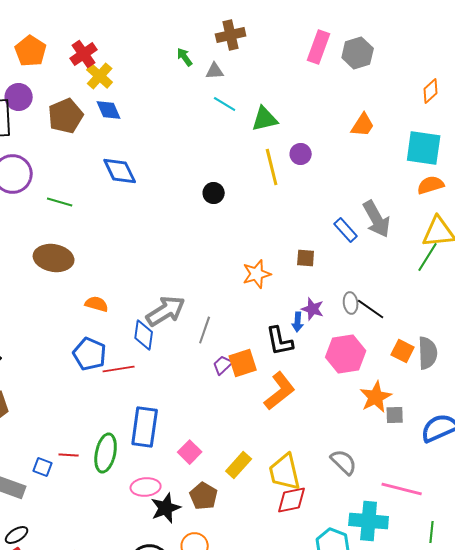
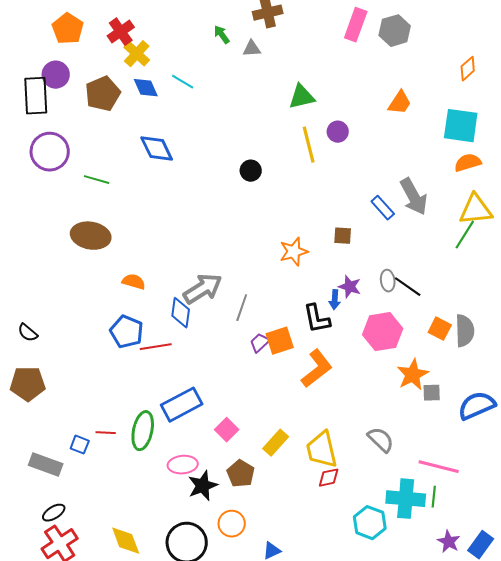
cyan line: (225, 104) -> (183, 82), moved
blue rectangle: (145, 427) -> (182, 405), turned 54
red diamond: (292, 500) -> (329, 478), size x0.7
green line: (432, 532) -> (434, 497), moved

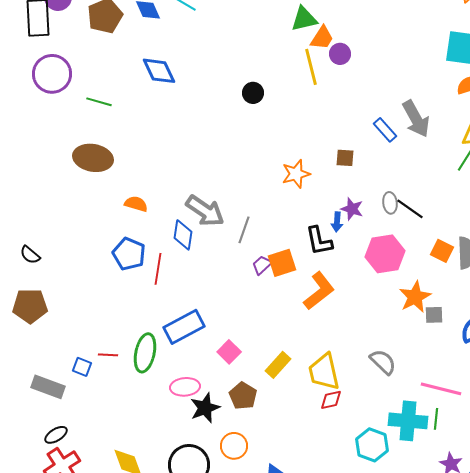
orange trapezoid: (400, 103) -> (322, 38), moved
gray arrow: (203, 289) -> (205, 211), turned 66
red line: (156, 347) -> (158, 269), turned -72

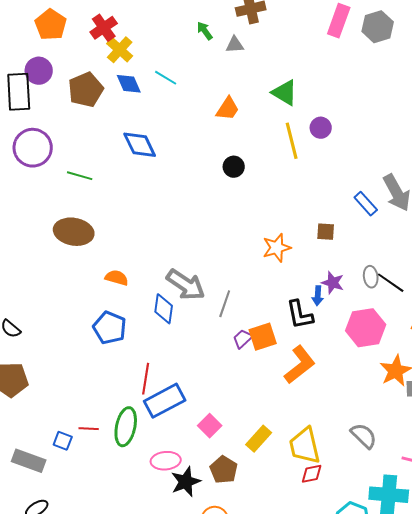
green triangle: (304, 19) -> (285, 93), turned 44
orange trapezoid: (322, 38) -> (228, 109), moved
red line: (158, 269) -> (146, 379), moved

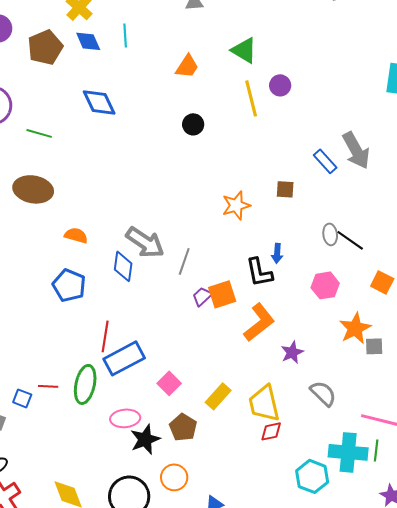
cyan line: (166, 78) -> (125, 35), turned 55
purple star: (333, 283) -> (292, 352), moved, turned 30
pink hexagon: (366, 328) -> (325, 285), size x0.7

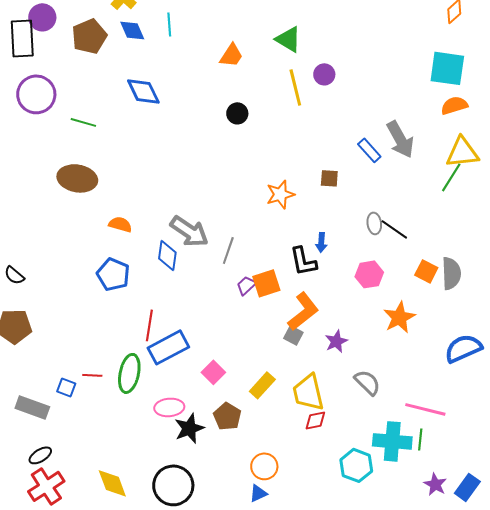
gray square: (374, 346) -> (293, 335), moved, turned 30
orange circle: (174, 477) -> (264, 466), moved

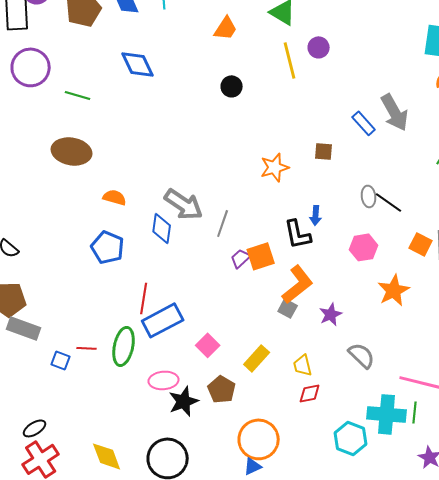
yellow trapezoid: (308, 392) -> (303, 365), size x0.6
gray rectangle: (32, 407) -> (24, 328), moved
orange circle: (264, 466) -> (259, 439), size x1.5

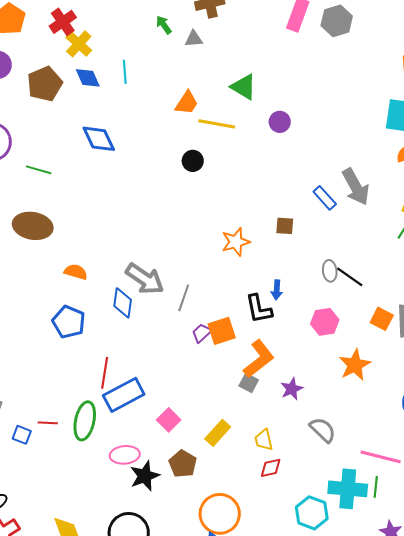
yellow line: (290, 60) -> (217, 124), moved, turned -66

